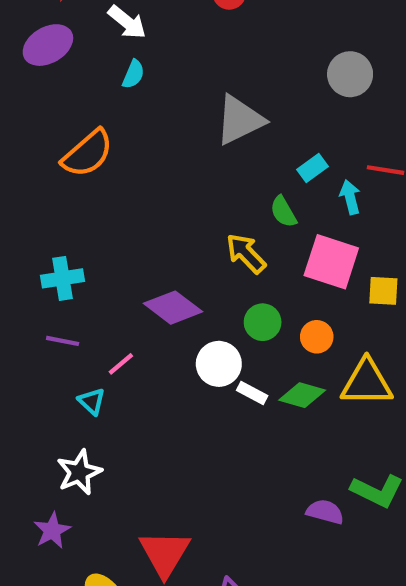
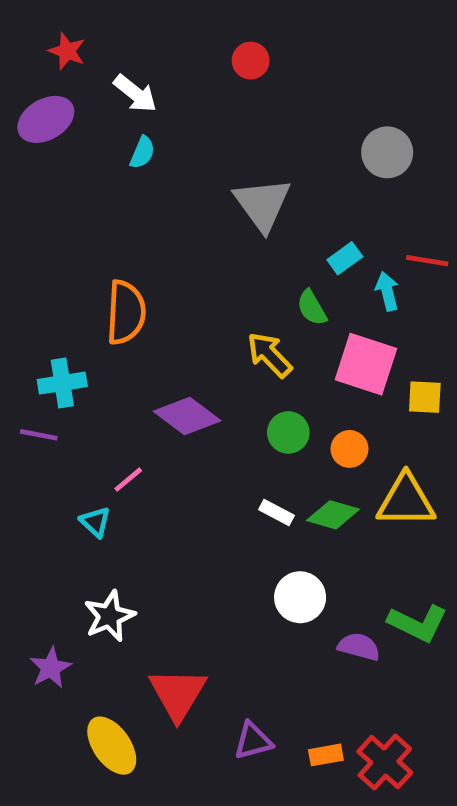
gray triangle: (240, 120) -> (262, 204), turned -40
orange semicircle: (88, 153) -> (126, 312), moved, turned -46
purple line: (63, 341) -> (39, 435), moved
white circle: (219, 364) -> (300, 597), moved
white star: (79, 472) -> (109, 616), moved

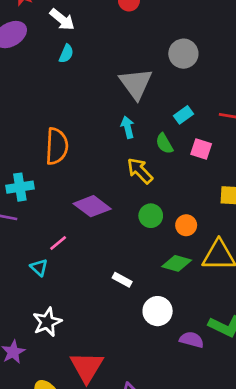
gray circle: (387, 152) -> (183, 54), moved
cyan arrow: (387, 291) -> (128, 127), moved
pink square: (366, 364) -> (201, 149), moved, size x0.6
white rectangle: (277, 513) -> (122, 280), moved

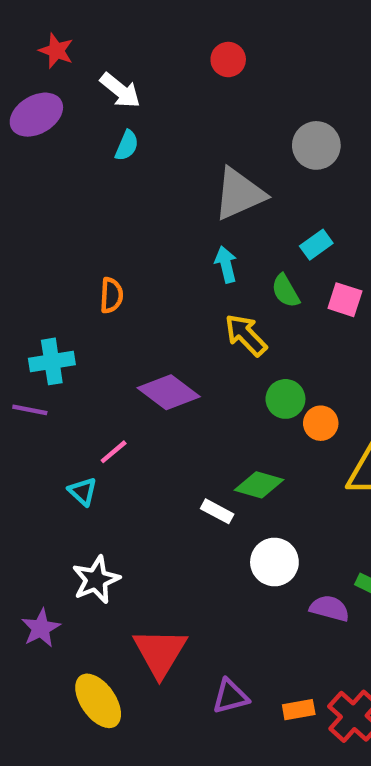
gray triangle: (136, 84) -> (239, 194), turned 42
orange semicircle: (57, 146) -> (111, 295), size x0.6
green circle: (151, 216) -> (285, 399), moved
green diamond: (177, 263) -> (259, 485), moved

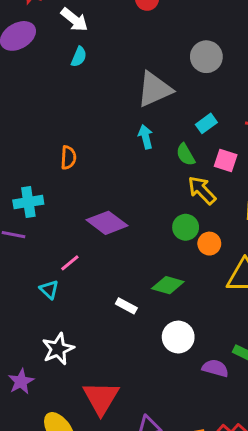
yellow arrow: (246, 335) -> (202, 190), moved
white rectangle: (217, 511) -> (126, 306), moved

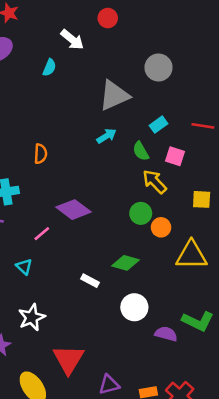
white arrow: (74, 20) -> (72, 40), moved
cyan arrow: (146, 137) -> (106, 136), turned 72
pink line: (70, 263) -> (42, 234), moved

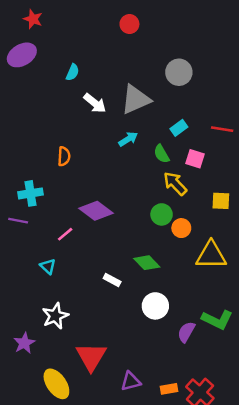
white arrow: (72, 40) -> (95, 103), moved
green diamond: (125, 263) -> (147, 263), turned 30
purple semicircle: (166, 334) -> (186, 332), turned -75

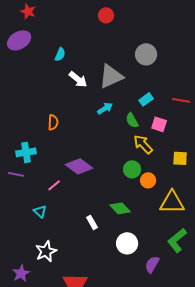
white rectangle: (112, 280) -> (92, 222), turned 32
green L-shape: (217, 320) -> (177, 240), moved, turned 115

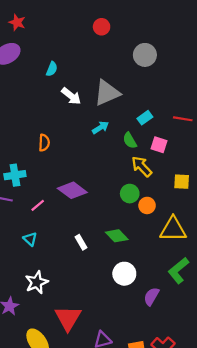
gray circle: (146, 54) -> (145, 55), moved
pink line: (54, 185) -> (38, 205), moved
white rectangle: (92, 222) -> (81, 242), moved

